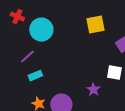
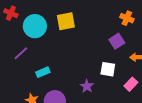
yellow square: (95, 25) -> (66, 21), moved
cyan rectangle: (35, 76) -> (43, 72), moved

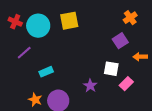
red cross: (11, 13) -> (15, 22), moved
orange cross: (127, 18) -> (130, 18), turned 32
pink rectangle: (131, 84) -> (126, 84), moved

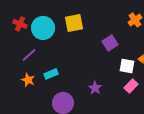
purple square: (120, 41) -> (110, 43), moved
white square: (111, 69) -> (127, 66), moved
orange star: (35, 100) -> (28, 80), moved

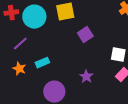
red cross: (20, 24) -> (11, 13), turned -32
purple square: (110, 43) -> (85, 35), moved

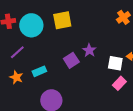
purple square: (85, 35) -> (71, 60), moved
purple star: (86, 77) -> (89, 50), moved

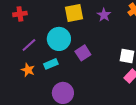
cyan circle: (31, 25) -> (59, 39), moved
purple star: (89, 50) -> (104, 15), moved

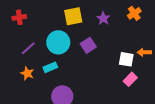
purple square: (83, 53) -> (88, 45), moved

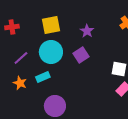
yellow square: (73, 16) -> (51, 25), moved
purple star: (103, 18) -> (87, 31), moved

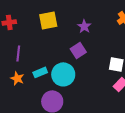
cyan circle: (51, 52) -> (63, 74), moved
purple line: (21, 58) -> (18, 53), turned -42

